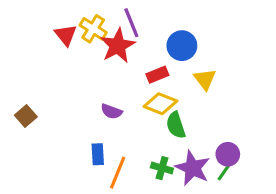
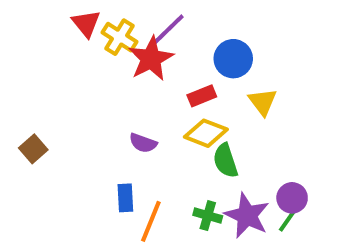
purple line: (131, 23) -> (169, 29), turned 68
red triangle: (66, 35) -> (86, 23), moved

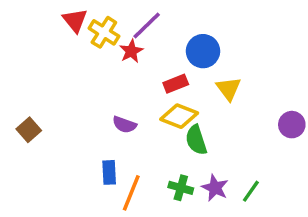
red star: (151, 59) -> (131, 51), size x0.6
purple circle: (292, 198) -> (292, 125), moved
purple star: (247, 216) -> (215, 188), size x0.7

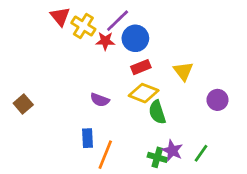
red star: (131, 51) -> (105, 41), turned 30
blue circle: (203, 51) -> (135, 38), moved
purple circle: (292, 125) -> (217, 100), moved
green cross: (181, 188) -> (157, 157), moved

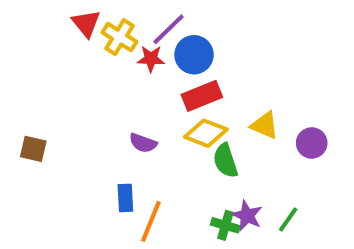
red rectangle: (141, 67) -> (202, 96), size x1.4
yellow triangle: (183, 71) -> (265, 125), moved, turned -30
brown square: (23, 104) -> (33, 149), turned -36

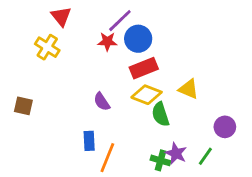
yellow cross: (120, 37) -> (47, 47), moved
purple semicircle: (143, 143) -> (102, 102), turned 36
purple circle: (312, 143) -> (225, 127), moved

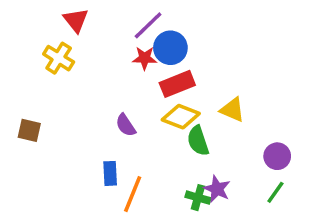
red star: (107, 42) -> (145, 58), moved
green line: (205, 156) -> (275, 192), moved

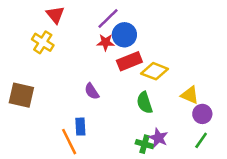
yellow triangle: (232, 110) -> (190, 95), moved
yellow diamond: (181, 117) -> (155, 71), moved
brown square: (29, 130) -> (21, 95), size x1.5
orange line: (133, 194) -> (69, 142), moved, turned -48

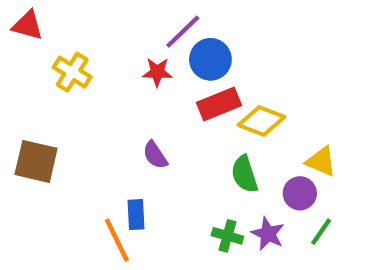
red triangle: (55, 15) -> (28, 25), moved, turned -36
red star: (106, 42) -> (157, 72), moved
purple circle: (202, 114) -> (300, 193), moved
green line: (201, 140) -> (321, 232), moved
green cross: (145, 144) -> (227, 236), moved

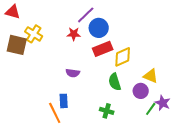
yellow diamond: (262, 121) -> (123, 57), turned -45
purple semicircle: (155, 155) -> (73, 73), turned -48
brown square: (36, 161) -> (17, 45), moved
purple star: (268, 234) -> (163, 103), moved

